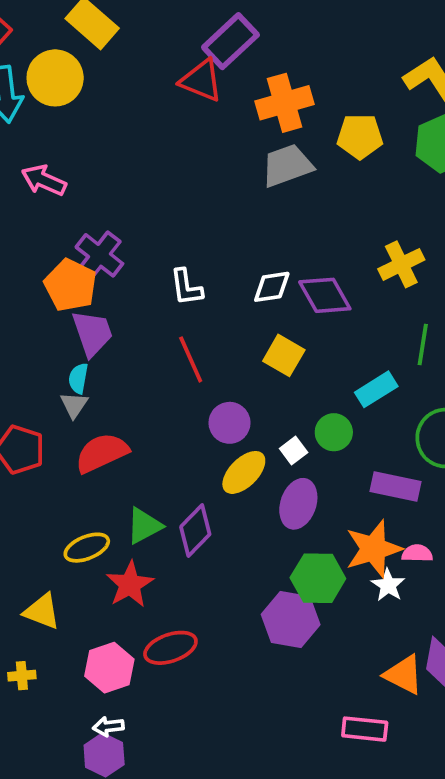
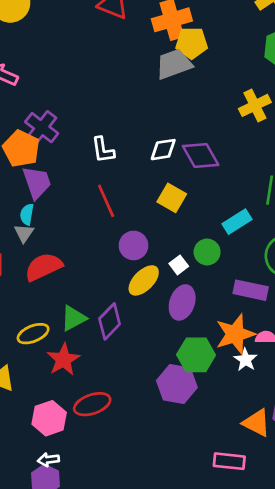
yellow pentagon: (360, 136) -> (192, 43), moved
yellow cross: (401, 264) -> (255, 105), moved

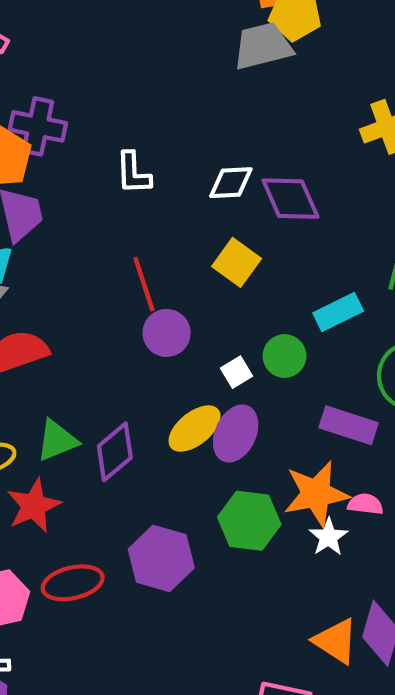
purple cross: (42, 128) -> (38, 126), turned -32
red line: (106, 201) -> (144, 284), moved
yellow ellipse: (144, 280) -> (195, 429), moved
purple hexagon: (177, 384) -> (161, 558), moved

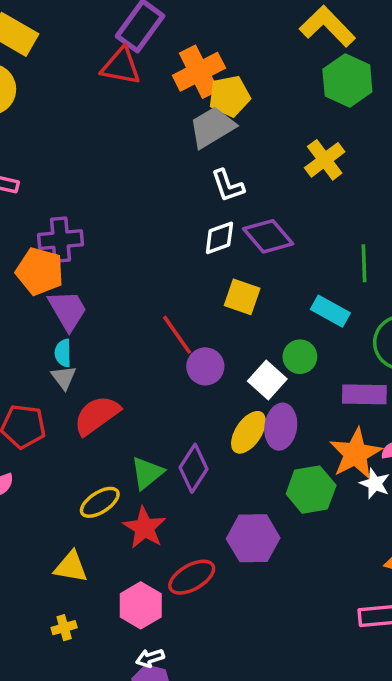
white L-shape: (133, 173) -> (228, 186), moved
cyan rectangle: (338, 312) -> (330, 311), turned 72
white square: (236, 372) -> (267, 380), size x1.5

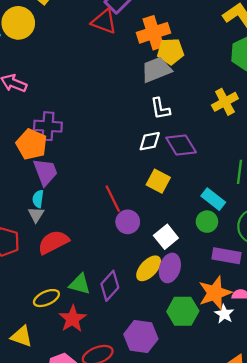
green circle: (300, 357) -> (207, 222), moved
green triangle: (147, 473) -> (80, 284), turned 45

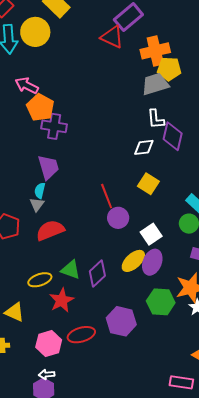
orange pentagon: (32, 144) -> (40, 107), moved
purple diamond: (181, 145) -> (173, 136), moved, turned 40

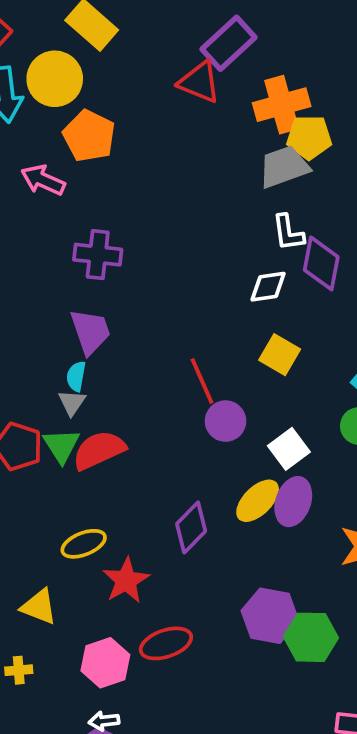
orange pentagon: (40, 107) -> (89, 136), moved
green triangle: (71, 270) -> (61, 446), moved, turned 40
green hexagon: (161, 302) -> (311, 637), moved
purple hexagon: (121, 321) -> (270, 616), moved

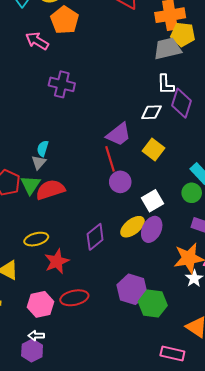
purple trapezoid: (90, 332) -> (119, 134), moved, turned 64

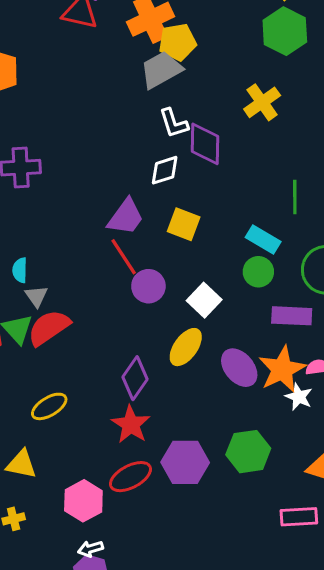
gray triangle: (39, 162) -> (36, 296), moved
purple ellipse: (152, 229) -> (239, 368), moved, turned -50
red star: (57, 261) -> (131, 424), moved
purple hexagon: (132, 289) -> (185, 462), moved

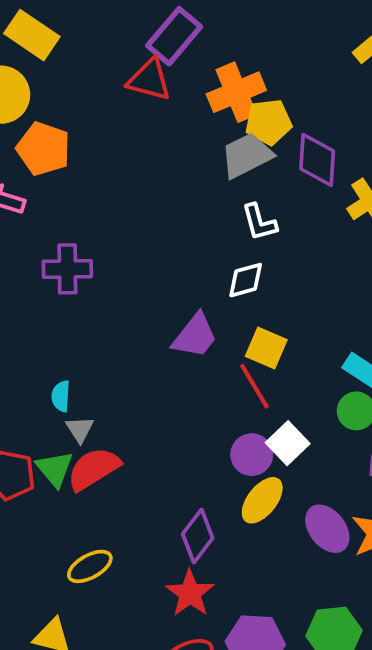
purple diamond: (205, 144) -> (317, 160), moved
red line: (124, 257) -> (254, 386), moved
purple circle: (148, 286) -> (252, 455), moved

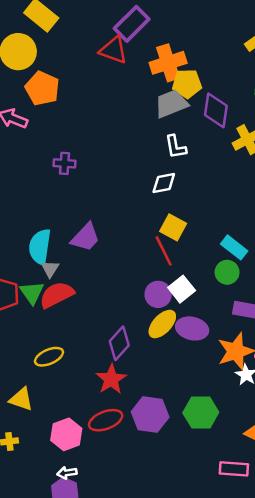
purple cross: (67, 269) -> (65, 163), moved, size x0.7
purple trapezoid: (195, 336) -> (85, 237), moved
cyan semicircle: (61, 396) -> (40, 247), size x1.8
purple ellipse: (327, 529) -> (192, 328), moved, turned -44

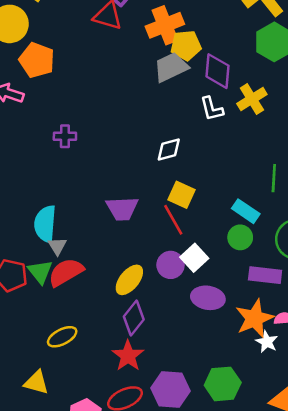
white L-shape: (176, 147) -> (212, 109), moved
purple trapezoid: (85, 237) -> (122, 209), moved, turned 48
yellow ellipse: (162, 324) -> (129, 280), moved

